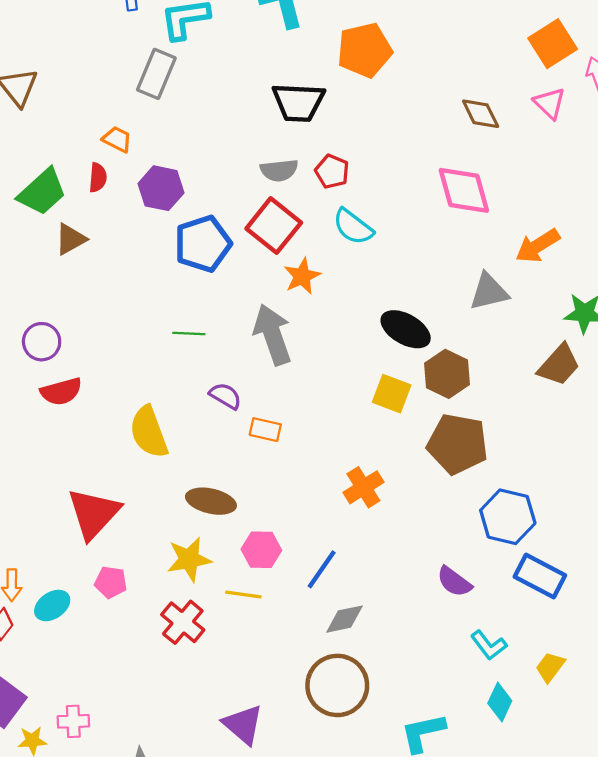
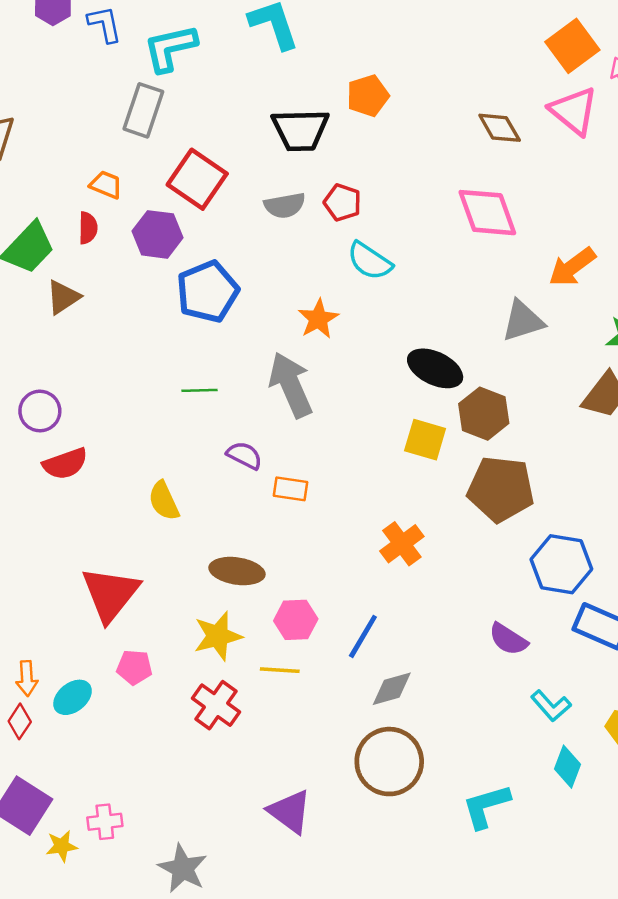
orange pentagon: (365, 50) -> (368, 96), moved, size x0.7
pink triangle: (550, 103) -> (574, 111), size x1.4
red square: (274, 226) -> (197, 179), moved
yellow semicircle: (149, 432) -> (164, 501), size x0.7

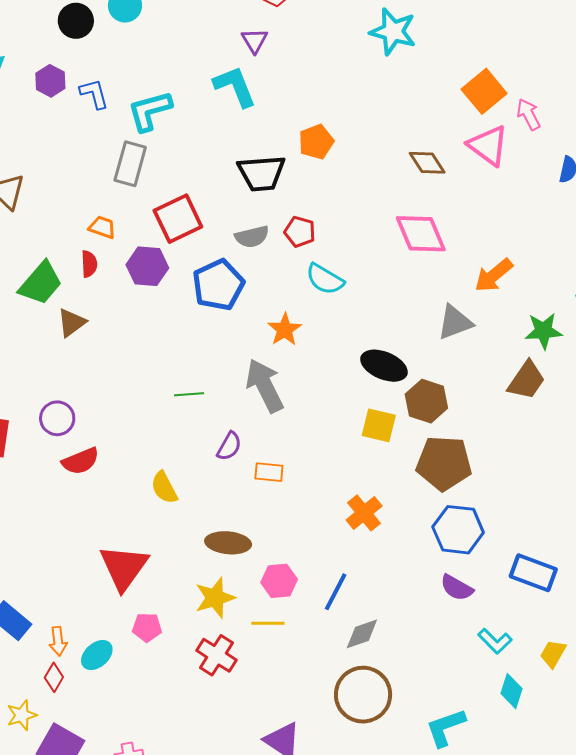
red square: (197, 179) -> (178, 219), turned 33
blue pentagon: (208, 292) -> (218, 285), moved
purple semicircle: (244, 455) -> (229, 446), turned 96
blue hexagon: (561, 564) -> (458, 530), moved

